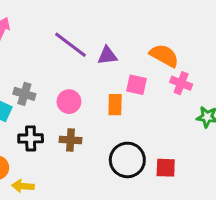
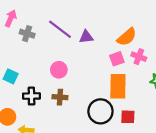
orange semicircle: (164, 56) -> (127, 37), turned 110
pink square: (137, 85) -> (117, 59), moved, turned -32
gray cross: (24, 94) -> (27, 34), moved
orange rectangle: (115, 105) -> (118, 86), moved, size x1.6

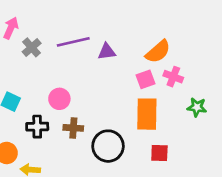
purple line: (60, 29) -> (73, 42), turned -50
gray cross: (27, 34) -> (32, 47), turned 32
pink circle: (59, 70) -> (59, 99), moved
black circle: (100, 111) -> (108, 146), moved

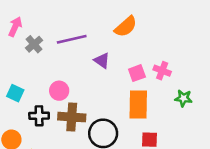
purple triangle: (107, 52) -> (102, 61), moved, turned 42
orange semicircle: (158, 52) -> (126, 27), moved
brown cross: (73, 128) -> (72, 117), size x1.5

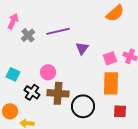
orange semicircle: (126, 27) -> (115, 13), moved
purple triangle: (102, 61) -> (82, 48), turned 32
black cross: (39, 116) -> (32, 92), turned 35

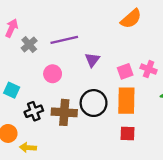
pink circle: (48, 72) -> (53, 74), moved
black cross: (32, 92) -> (34, 111), turned 35
black circle: (83, 106) -> (94, 103), moved
red square: (120, 111) -> (128, 133), moved

